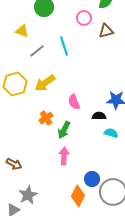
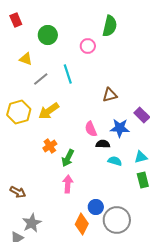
brown triangle: (106, 31) -> (110, 95), moved
pink semicircle: (74, 102) -> (91, 129), moved

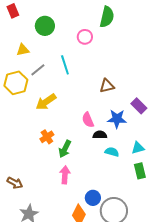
yellow triangle: (26, 59) -> (23, 50), turned -32
yellow hexagon: (19, 112) -> (16, 83), moved

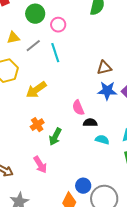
pink circle: (85, 37) -> (58, 25), moved
gray line: (38, 70) -> (33, 46), moved
brown triangle: (107, 86) -> (104, 68), moved
blue star: (117, 119) -> (107, 91), moved
pink arrow: (65, 175) -> (40, 165), moved, turned 144

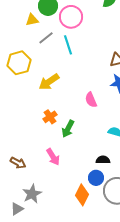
pink circle: (58, 25) -> (71, 17), size x1.5
yellow triangle: (13, 38) -> (32, 20), moved
black semicircle: (90, 123) -> (103, 160), moved

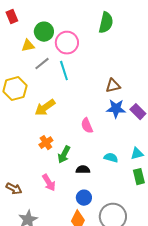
black semicircle: (103, 160) -> (83, 170), moved
blue circle: (96, 178) -> (84, 198), moved

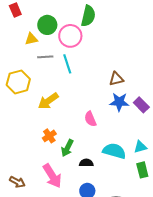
green semicircle: (106, 23) -> (88, 16), moved
gray line: (42, 64) -> (45, 57), turned 35
cyan semicircle: (111, 158) -> (114, 151), size x1.6
pink arrow: (49, 183) -> (52, 176), size x1.4

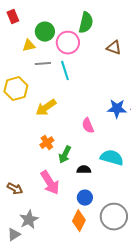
brown triangle: (116, 79) -> (114, 48), moved, turned 35

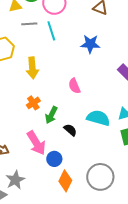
yellow arrow: (46, 108) -> (32, 68), turned -60
blue star: (117, 109) -> (90, 44), moved
black semicircle: (84, 170) -> (70, 130), turned 40
blue circle: (85, 198) -> (54, 159), moved

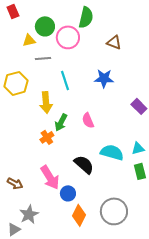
cyan line: (51, 31) -> (65, 80), moved
green arrow: (51, 115) -> (61, 122), moved
black semicircle: (70, 130) -> (84, 164), size x1.5

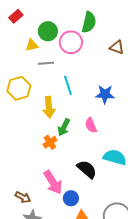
red rectangle: (13, 11) -> (16, 16), turned 72
blue star: (104, 78) -> (105, 94), moved
brown arrow: (15, 183) -> (23, 197), moved

